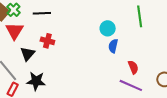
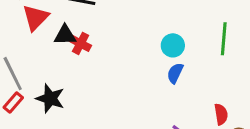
black triangle: (28, 54) -> (65, 35), moved, turned 35
red semicircle: (133, 67) -> (221, 114), moved

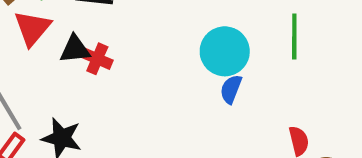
cyan circle: (173, 45) -> (225, 51), size x1.5

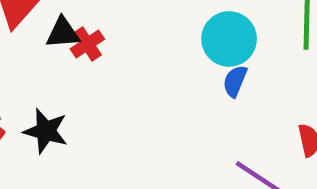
red cross: (97, 59) -> (87, 44), turned 32

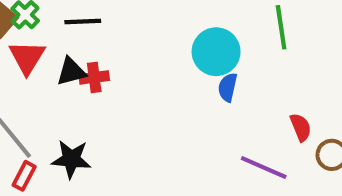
red cross: (87, 44) -> (94, 77), turned 36

